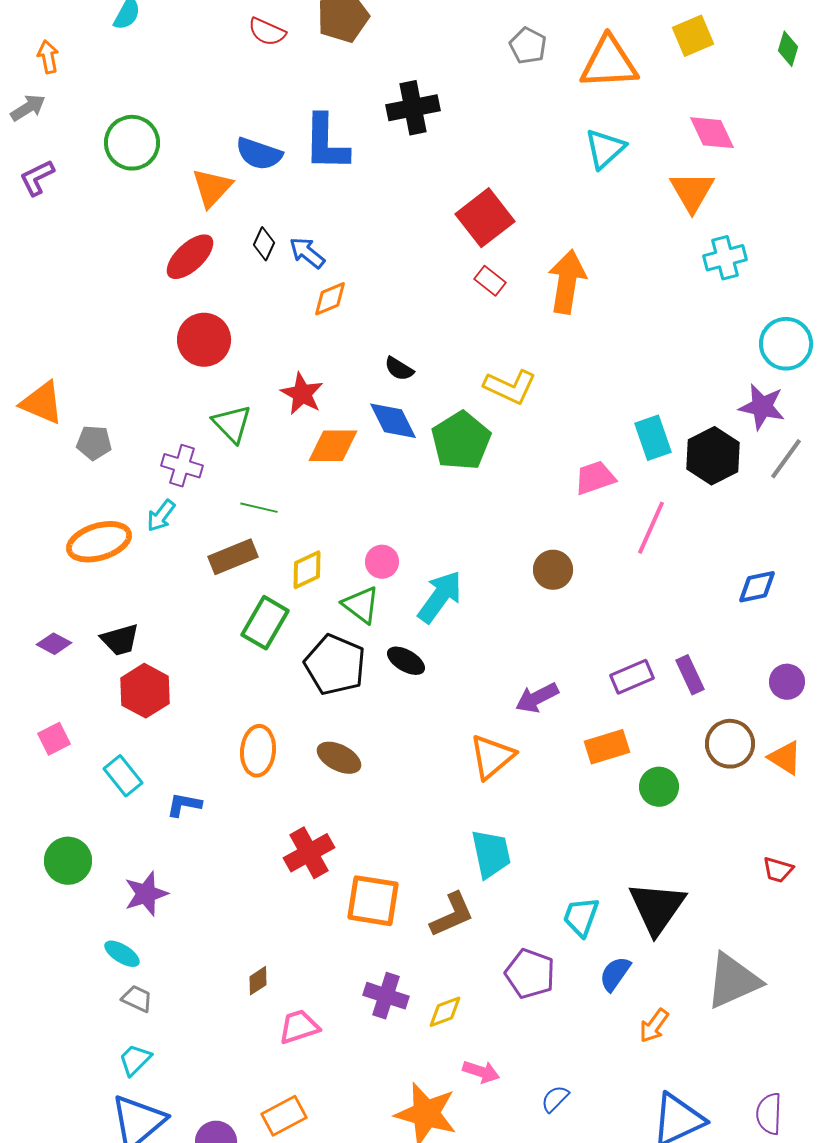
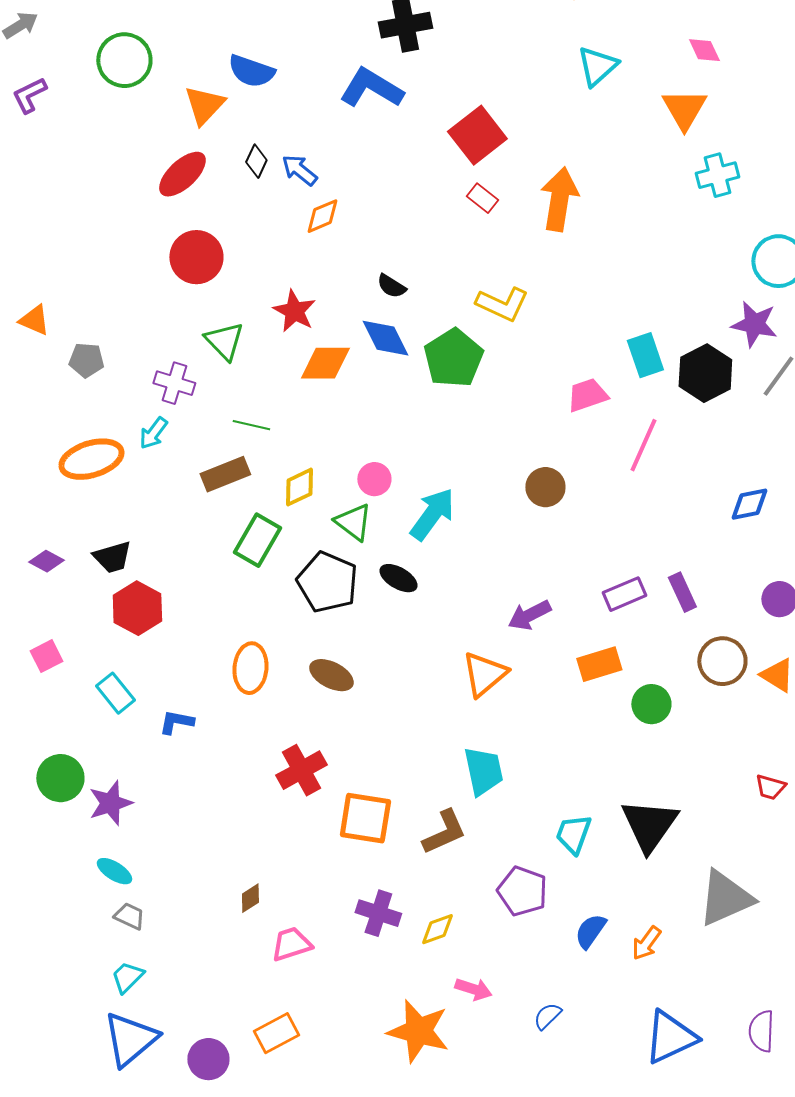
pink diamond: (712, 133) -> (704, 50), size x0.7
blue L-shape: (326, 143) -> (371, 88), moved, turned 120
orange triangle: (42, 403) -> (34, 320), size x0.7
purple star: (146, 894) -> (110, 803), moved
blue semicircle: (615, 974) -> (590, 931), moved

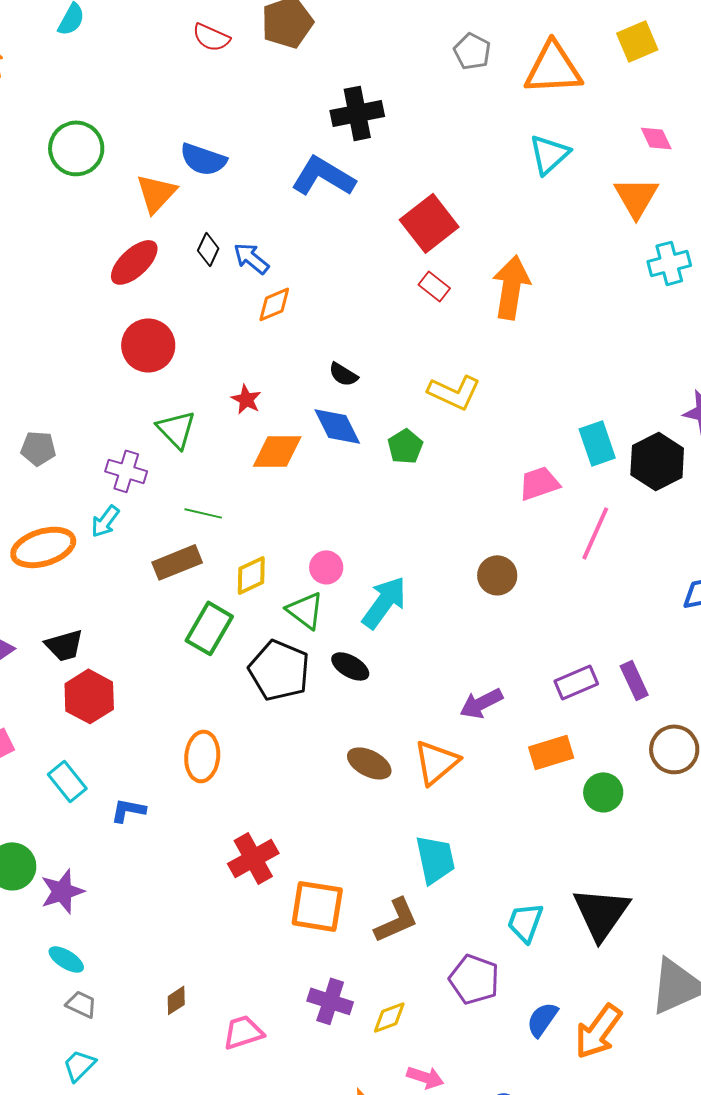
red star: (294, 311) -> (246, 399), size x0.7
green pentagon: (453, 358) -> (405, 446), size x0.6
brown ellipse: (331, 675) -> (369, 763), moved
brown diamond: (250, 898) -> (176, 1000), moved
orange arrow: (646, 943) -> (598, 1031), size x1.6

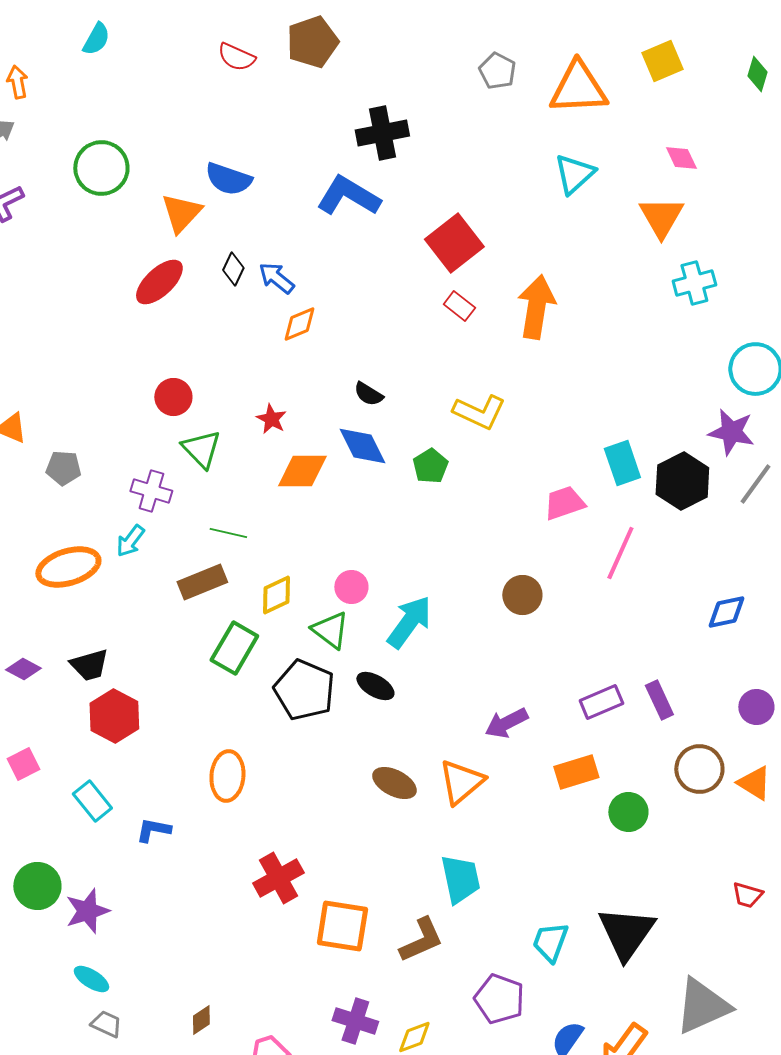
red circle: (148, 345) -> (173, 397), moved, size x0.7

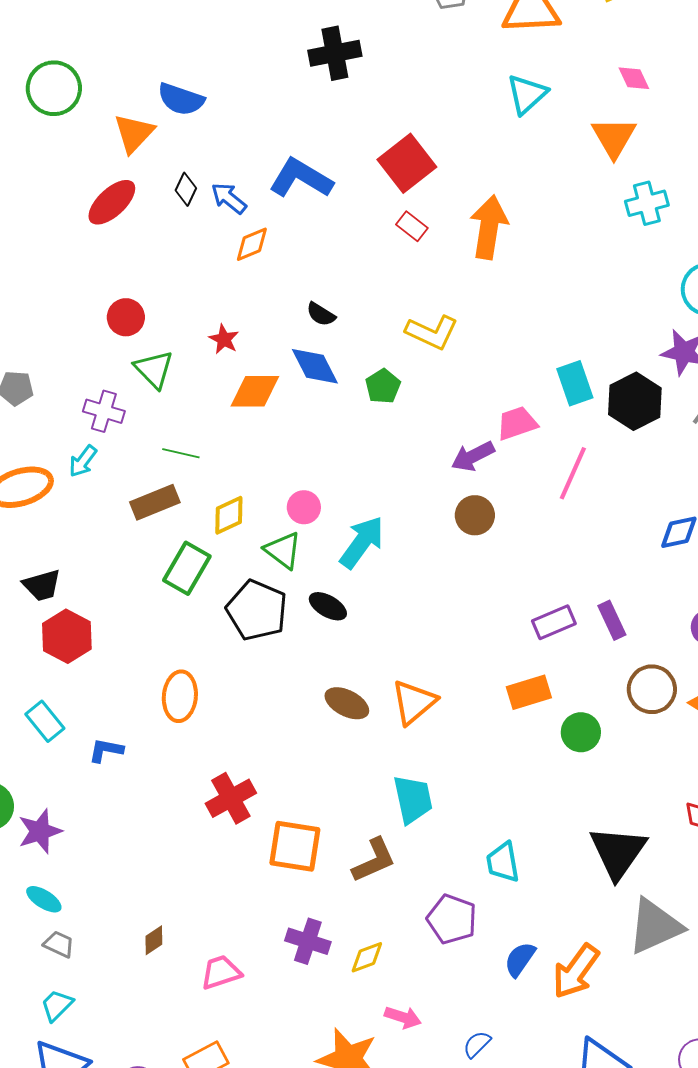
blue L-shape: (348, 196) -> (301, 178), moved
purple arrow: (506, 723) -> (473, 456), moved
black triangle: (626, 933) -> (618, 852), moved
cyan trapezoid: (550, 942) -> (503, 862), turned -30

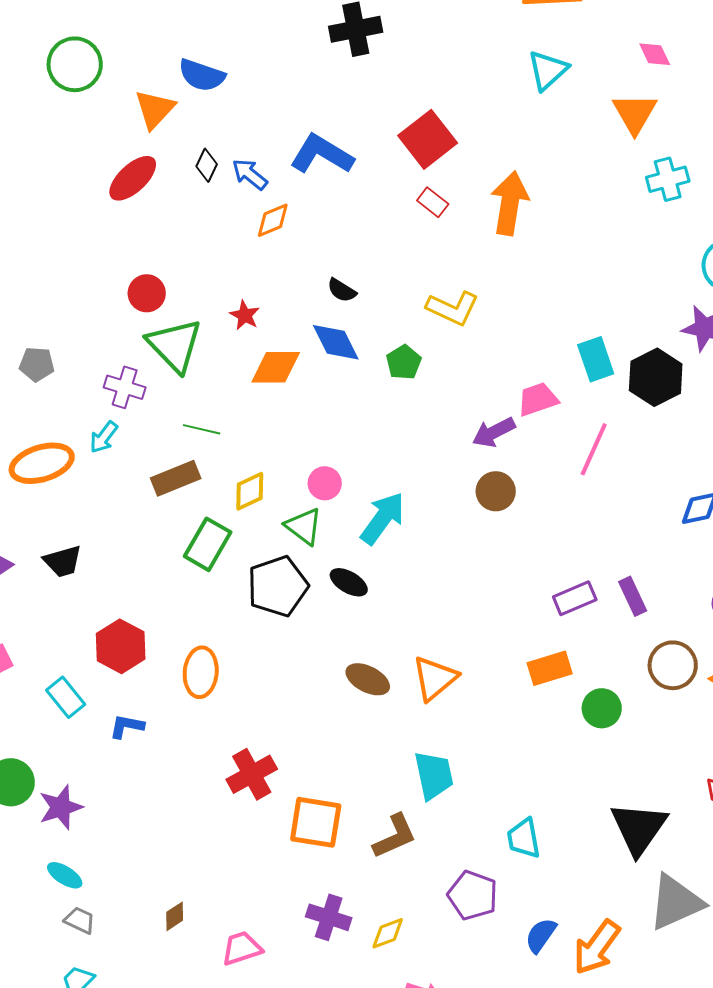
green triangle: (154, 369) -> (175, 345), size x1.4
black pentagon: (257, 610) -> (278, 586), turned 30
red hexagon: (67, 636) -> (121, 646), moved

